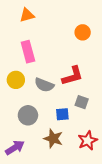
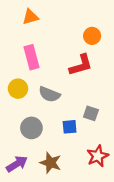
red L-shape: (72, 76) -> (81, 65), moved
brown star: (53, 139) -> (51, 163), moved

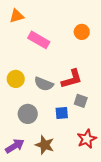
orange triangle: (30, 17) -> (17, 16), moved
pink rectangle: (31, 57) -> (39, 40), moved, turned -45
red L-shape: (81, 65) -> (72, 79), moved

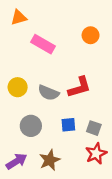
gray square: (81, 101) -> (94, 128), moved
brown star: (45, 145) -> (50, 160), turned 30

